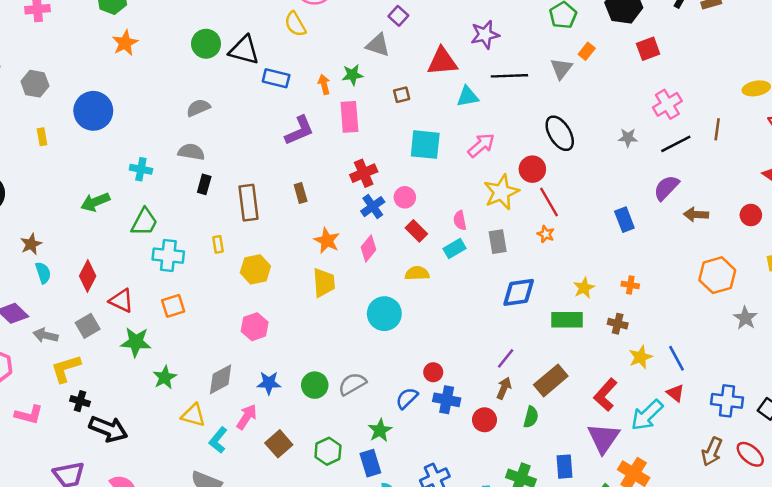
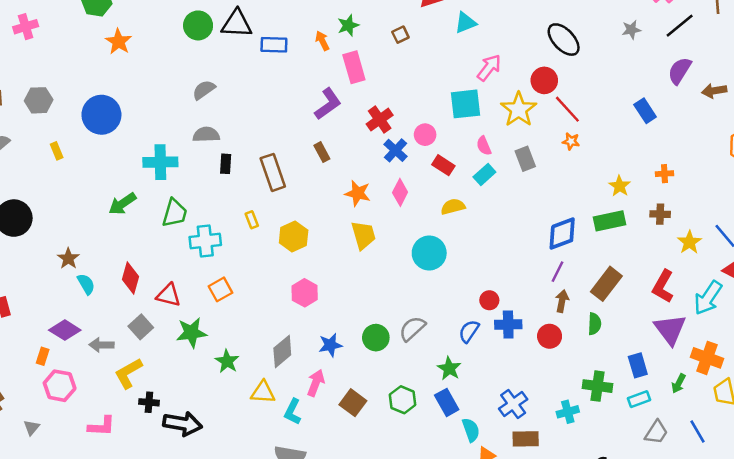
purple L-shape: (299, 131) -> (328, 104), moved
cyan square: (425, 145) -> (466, 104), moved
cyan cross: (141, 169) -> (160, 162), size x1.5
blue diamond: (519, 292) -> (562, 234), moved

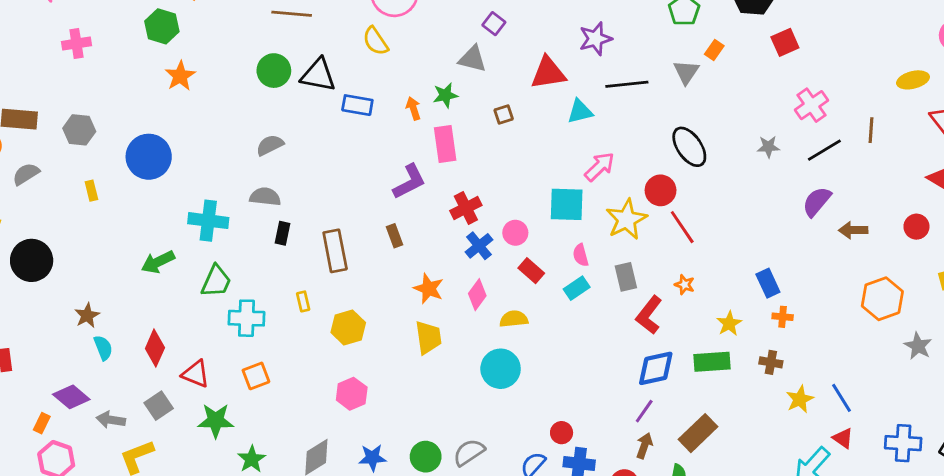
blue rectangle: (645, 111) -> (768, 283), moved
orange star: (571, 141) -> (685, 285), moved
yellow semicircle: (453, 207) -> (514, 319), moved
red L-shape: (663, 286) -> (649, 315), moved

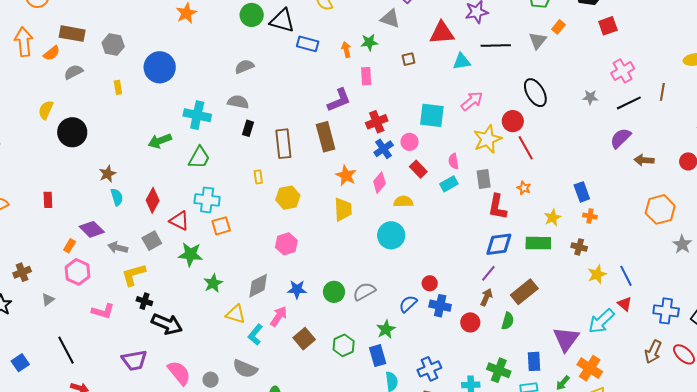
pink rectangle: (445, 144) -> (366, 76), size x0.7
cyan square: (567, 204) -> (432, 115), moved
brown rectangle: (395, 236) -> (326, 137), size x1.8
red L-shape: (649, 315) -> (497, 207), turned -32
cyan cross: (247, 318) -> (207, 200), moved

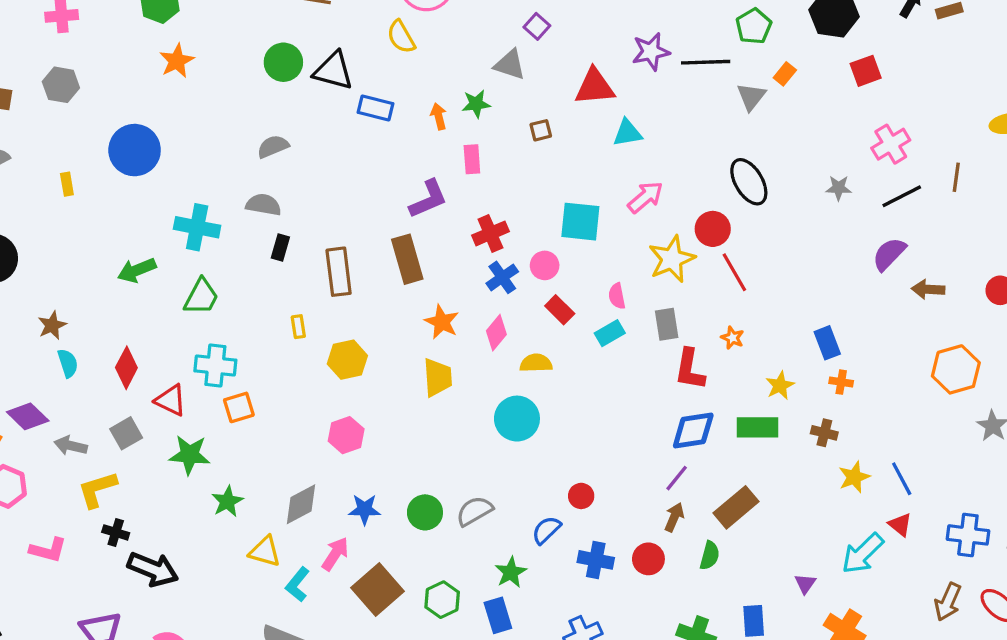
gray hexagon: (113, 45) -> (61, 85), moved
black line: (496, 46) -> (706, 62), moved
blue cross: (440, 306) -> (596, 560), moved
brown square: (304, 339) -> (377, 590), size x1.4
purple triangle: (566, 339) -> (805, 584), size x0.5

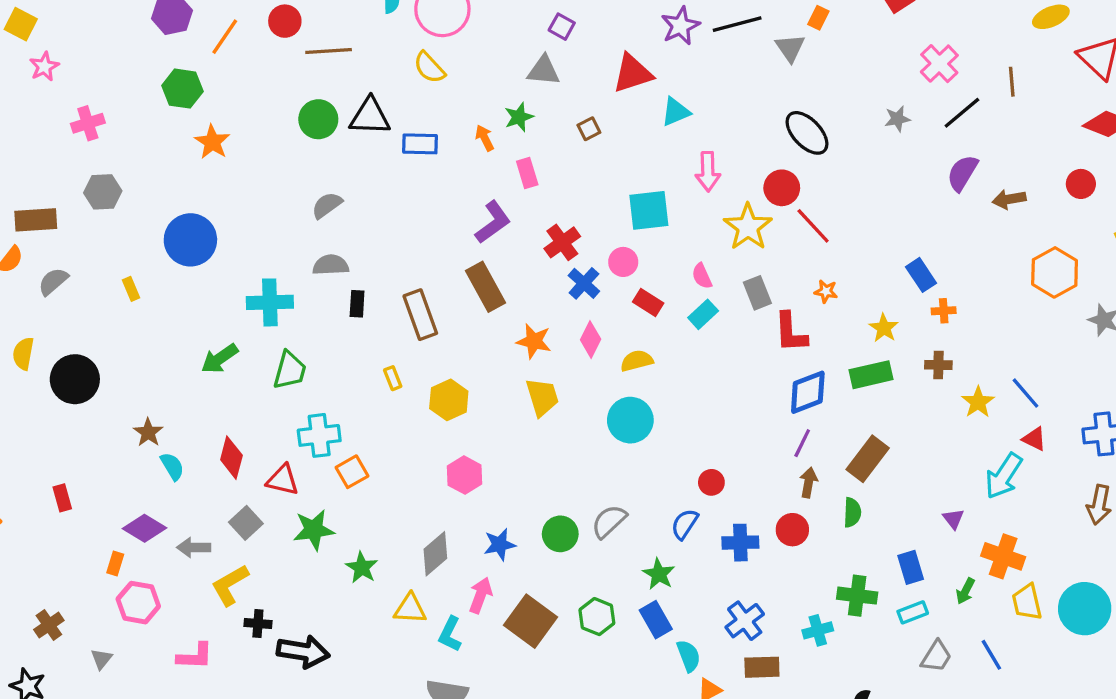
pink arrow: (645, 197) -> (708, 172), turned 141

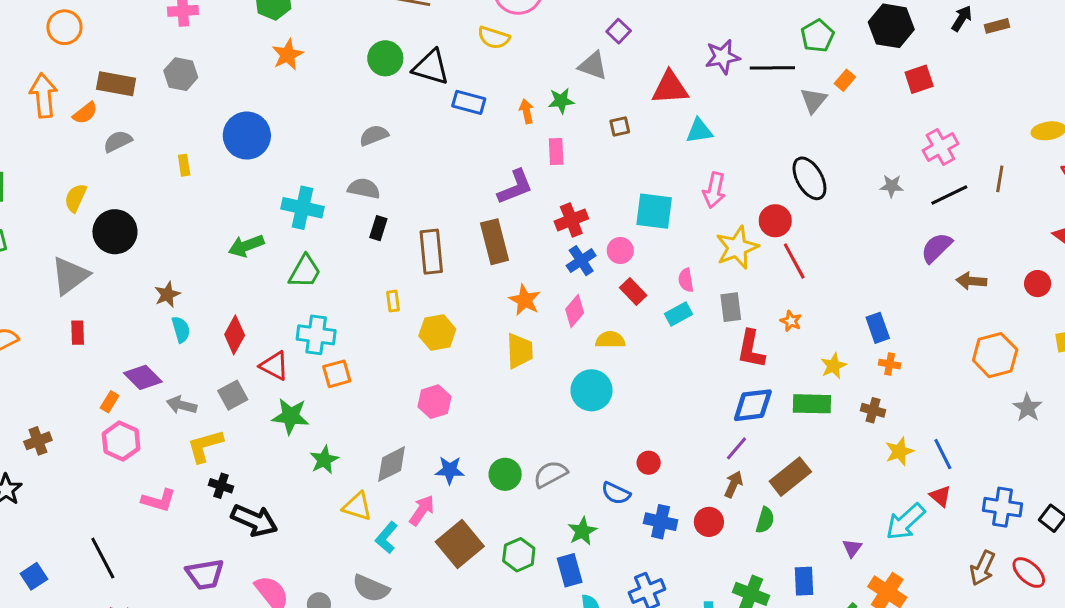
yellow semicircle: (429, 67) -> (494, 38), turned -44
blue semicircle: (685, 524) -> (616, 493), turned -112
gray triangle: (101, 659) -> (70, 276), moved, size x2.0

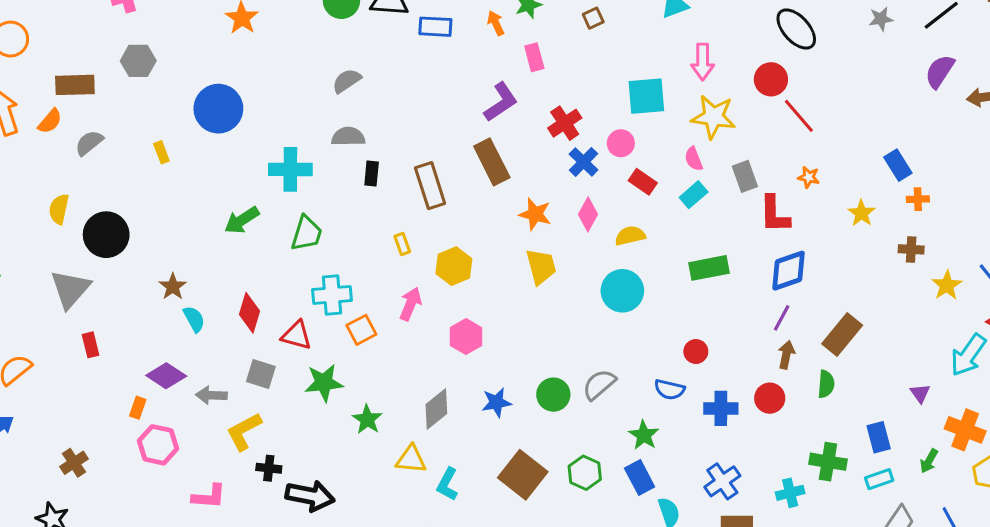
yellow star: (737, 248) -> (713, 117), moved, turned -30
gray square: (233, 395) -> (261, 374), turned -32
green rectangle: (812, 404) -> (709, 268), moved
pink arrow: (422, 510) -> (410, 304), moved

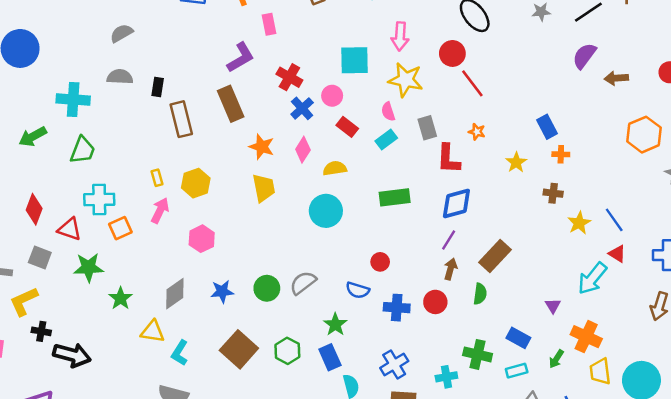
red cross: (565, 123) -> (289, 77), turned -30
black rectangle: (372, 173) -> (158, 87), moved
yellow rectangle: (402, 244) -> (157, 178), moved
blue rectangle: (879, 437) -> (518, 338), turned -50

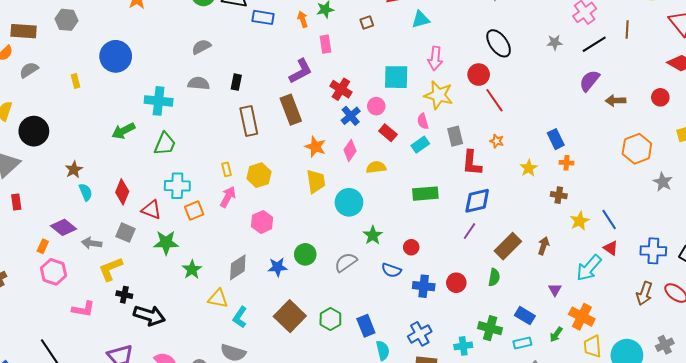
black rectangle: (158, 87) -> (236, 82), moved
cyan circle: (326, 211) -> (349, 202), moved
brown arrow: (450, 269) -> (544, 246), moved
green circle: (267, 288) -> (305, 254), moved
green star: (335, 324) -> (373, 235), moved

